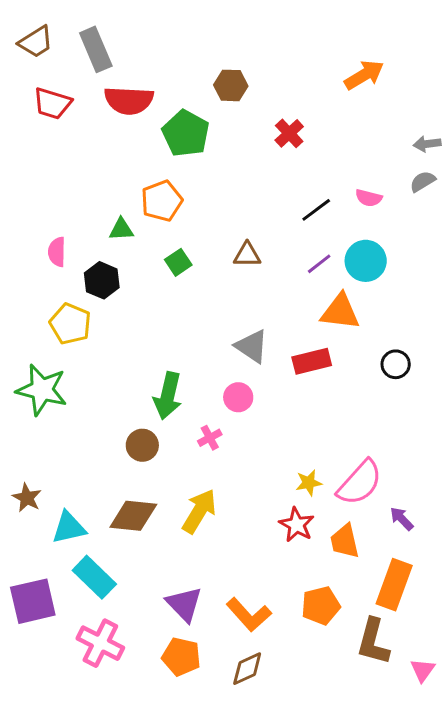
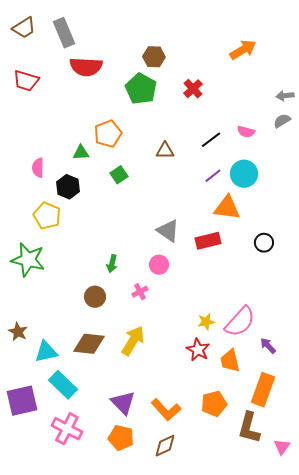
red trapezoid: (52, 103) -> (26, 81), moved
green pentagon: (186, 133) -> (141, 89), moved
brown triangle: (247, 255) -> (165, 151), moved
green arrow: (168, 396) -> (112, 264), size x0.6

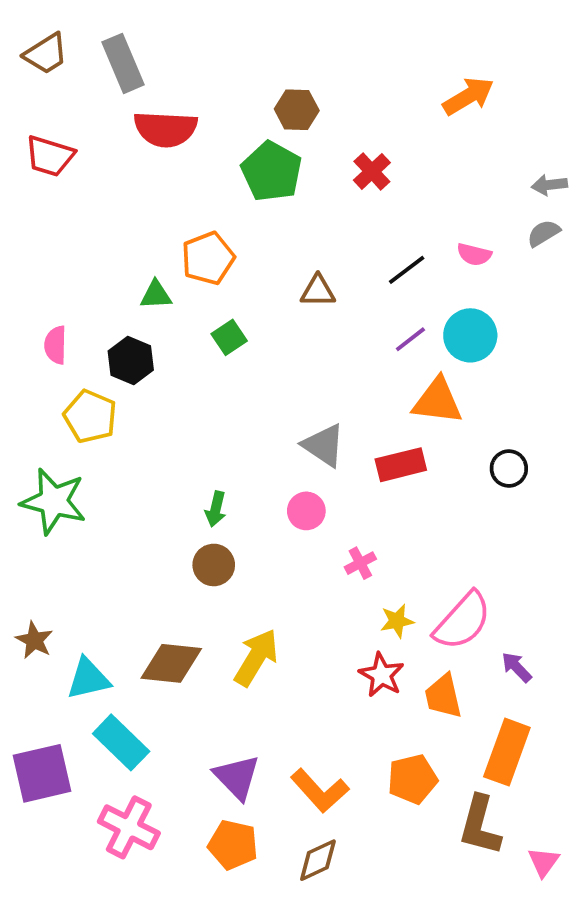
pink semicircle: (38, 168) -> (56, 345), moved
pink cross: (140, 292) -> (360, 563), moved
brown circle: (95, 297) -> (214, 565), moved

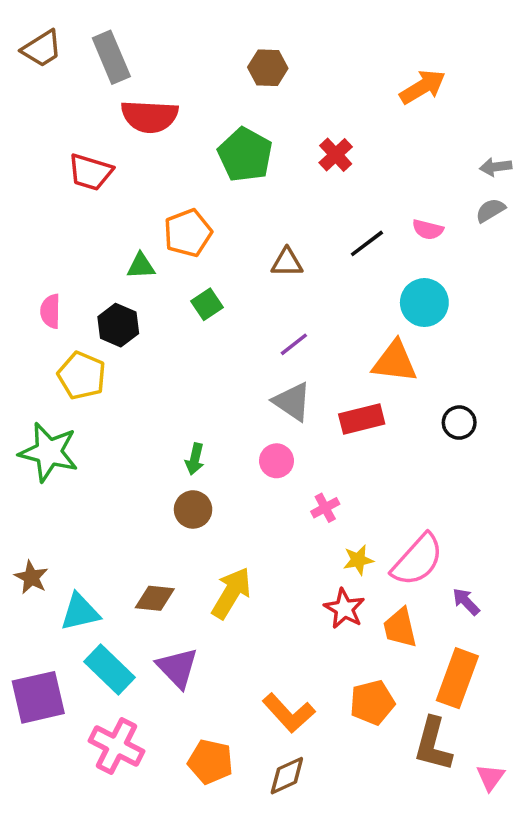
brown hexagon: (297, 110) -> (268, 68), moved
red trapezoid: (50, 156) -> (90, 172), moved
purple line: (410, 339) -> (294, 344), moved
brown diamond: (171, 663) -> (155, 598), size x0.7
purple triangle: (237, 777) -> (177, 668), moved

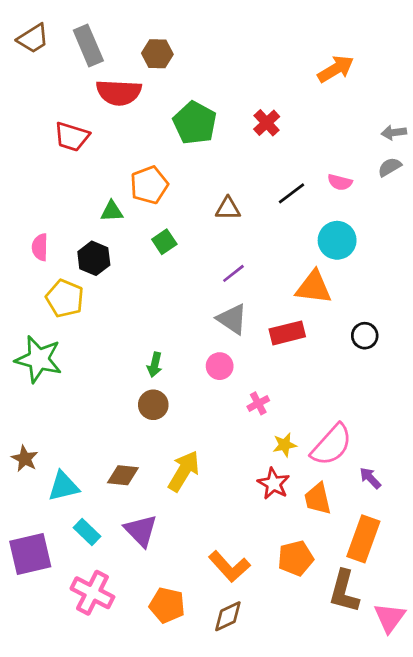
brown hexagon: (268, 68) -> (157, 54), moved
cyan rectangle: (110, 669) -> (87, 532), size x0.7
pink triangle: (490, 777) -> (390, 618), size x1.4

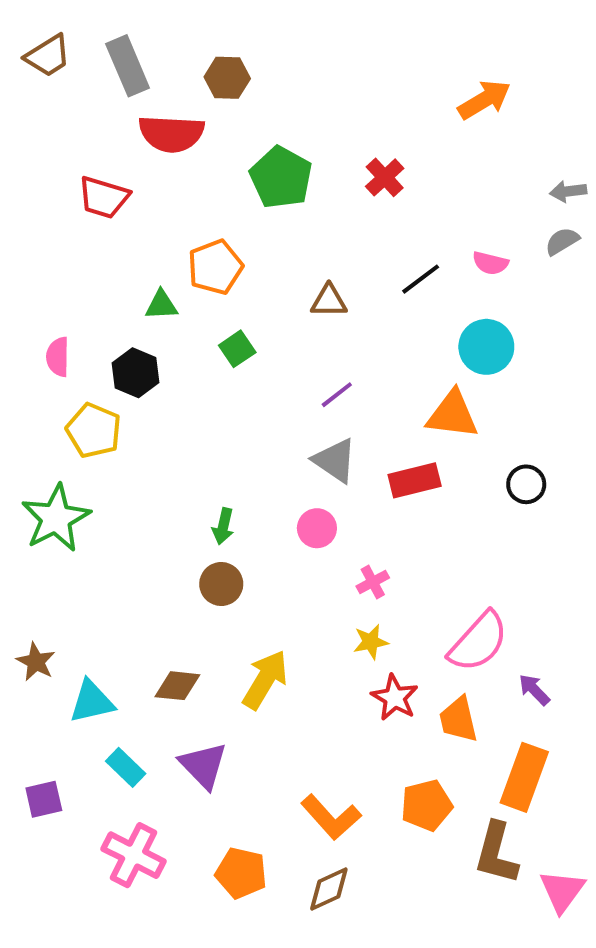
green star: (39, 359) -> (56, 518), turned 30
yellow star: (285, 445) -> (371, 642), moved
purple square: (30, 554) -> (44, 799), size x0.6

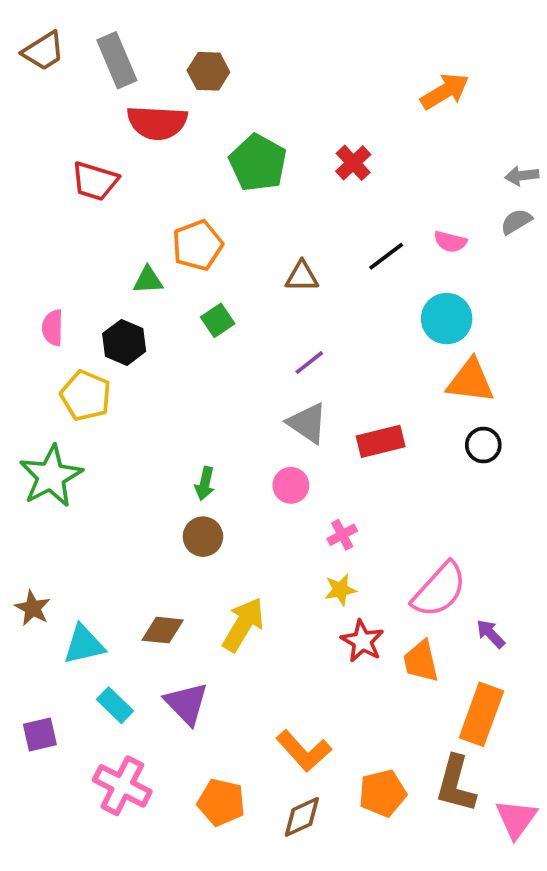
orange triangle: (452, 415) -> (470, 381), moved
orange pentagon: (427, 805) -> (382, 793), moved

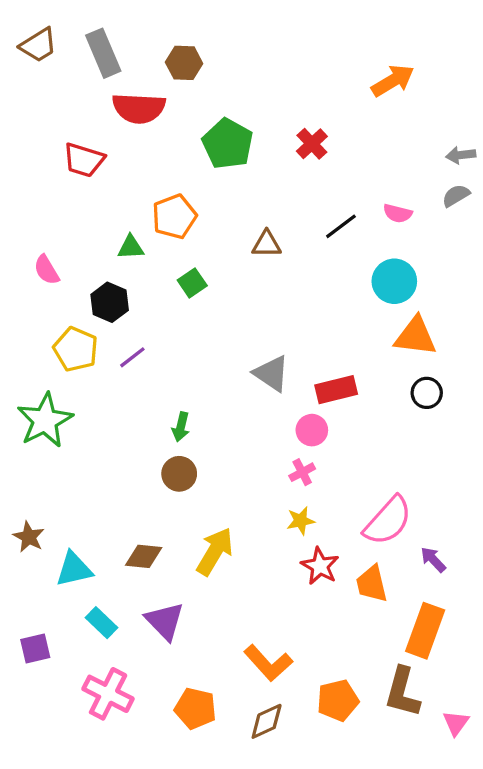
pink semicircle: (53, 328) -> (47, 270), moved, turned -32
purple line: (309, 363) -> (132, 357), moved
pink circle: (291, 485) -> (312, 430), moved
pink triangle: (516, 819) -> (456, 723), size x0.7

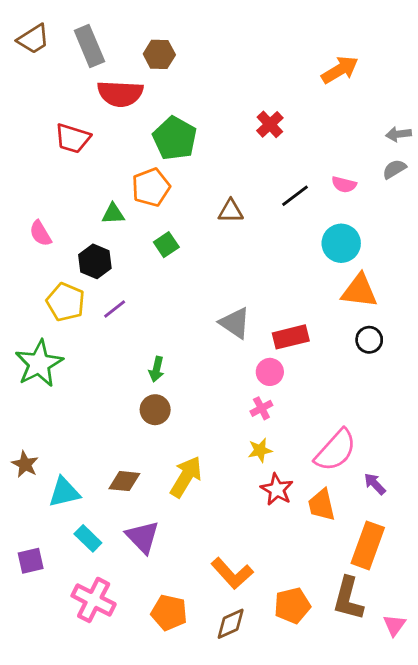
green pentagon: (228, 144) -> (175, 138), moved

